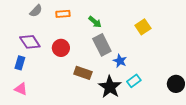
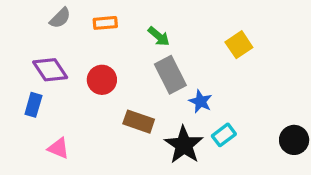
pink triangle: (21, 89) -> (58, 148), moved

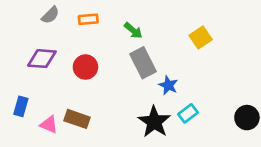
purple diamond: (50, 70) -> (42, 59), turned -52
blue rectangle: (33, 105) -> (21, 106), moved
brown rectangle: (139, 122) -> (77, 119), moved

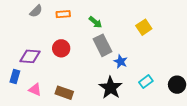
purple diamond: (42, 59) -> (30, 56), moved
cyan rectangle: (188, 113) -> (146, 82), moved
brown rectangle: (77, 119) -> (64, 93), moved

